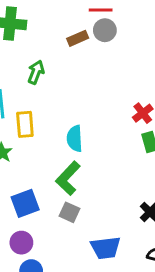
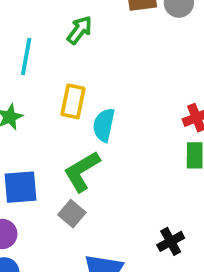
yellow rectangle: (25, 124) -> (73, 101), moved

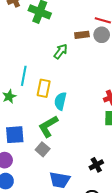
green arrow: (80, 30) -> (61, 51), moved
cyan line: (26, 57) -> (24, 76), moved

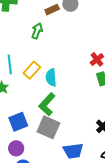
yellow rectangle: (44, 88) -> (32, 70), turned 48
gray square: (43, 149) -> (48, 127), size x1.6

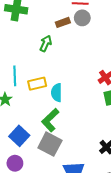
yellow rectangle: (32, 70) -> (37, 84), turned 30
blue square: (18, 122) -> (19, 136), turned -30

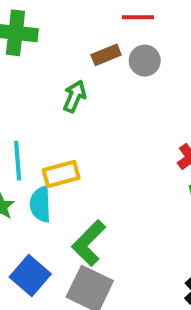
gray circle: (82, 18) -> (145, 61), moved
cyan semicircle: (57, 93) -> (40, 204), moved

